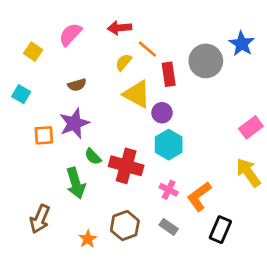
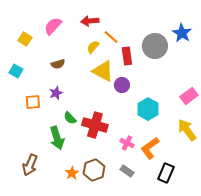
purple star: (74, 123) -> (56, 93), size x0.6
cyan hexagon: (169, 145) -> (148, 109), moved
orange star: (88, 239) -> (72, 173), moved

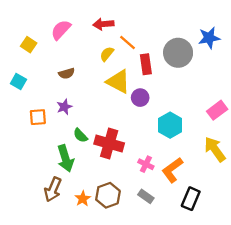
blue star: (182, 33) -> (209, 38), turned 30
brown arrow: (30, 165) -> (53, 189), moved

